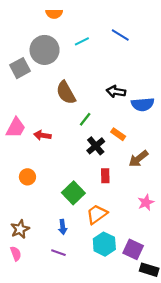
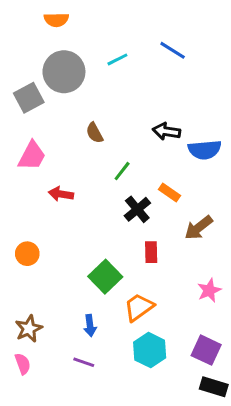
orange semicircle: (54, 14) -> (56, 20), moved
brown semicircle: (66, 93) -> (95, 133), size x0.6
pink trapezoid: (16, 128) -> (32, 156), moved
orange circle: (27, 177) -> (27, 254), moved
purple square: (133, 249) -> (206, 350), moved

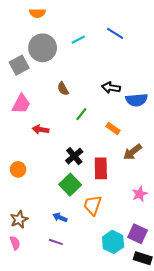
black cross: (137, 209) -> (74, 156), moved
red rectangle: (151, 252) -> (101, 168), size x1.5
orange trapezoid: (139, 307) -> (93, 205), turned -35
blue arrow: (90, 326) -> (60, 217), turned 120
cyan hexagon: (150, 350) -> (113, 242), moved

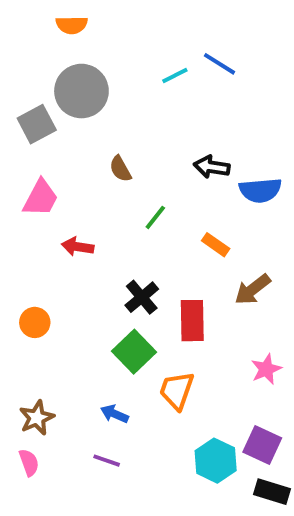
cyan line: (78, 40) -> (175, 75), moved

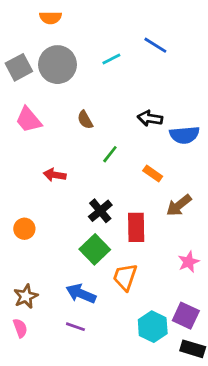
cyan line: (175, 75) -> (111, 59), moved
gray square: (37, 124) -> (19, 67), moved
pink trapezoid: (41, 198) -> (29, 120), moved, turned 112
blue arrow: (115, 414) -> (81, 294), size x1.5

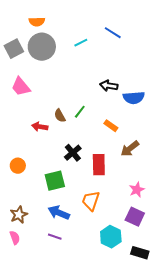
orange semicircle: (51, 18) -> (37, 22), moved
brown semicircle: (85, 120) -> (60, 116), moved
green square: (95, 249) -> (55, 181), moved, turned 30
purple square: (186, 316) -> (135, 217), moved

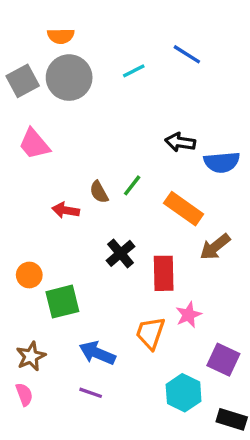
orange rectangle: (111, 126) -> (184, 209), size x1.6
green square: (55, 181) -> (62, 302), moved
pink star: (137, 190) -> (189, 315), moved

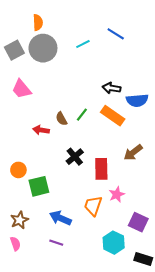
orange semicircle: (61, 36) -> (38, 23), turned -91
orange rectangle: (184, 209) -> (113, 116), moved

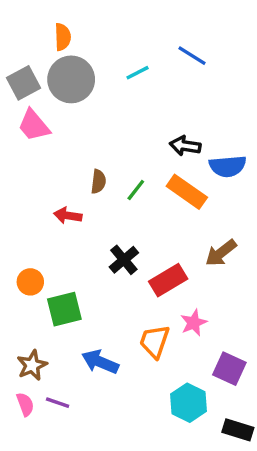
pink trapezoid: (21, 89) -> (34, 125), moved
brown semicircle: (61, 119) -> (98, 182), moved, turned -144
red rectangle: (101, 169) -> (168, 280), turned 60
purple line: (56, 243) -> (58, 403), moved

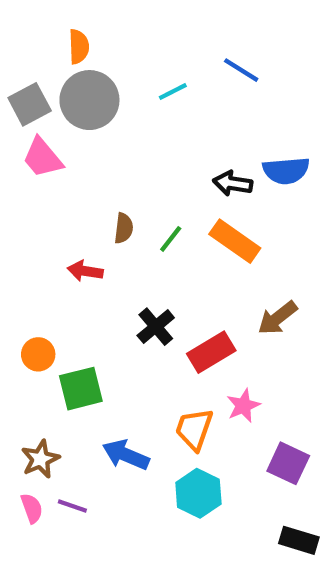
blue semicircle: (228, 166) -> (286, 171), moved
cyan hexagon: (189, 403) -> (198, 493), moved

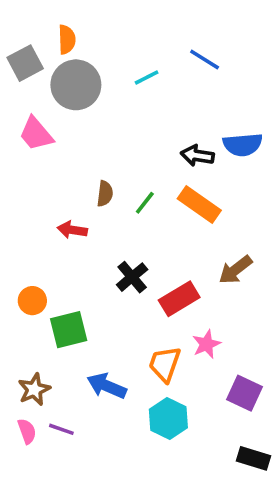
gray square: (30, 104) -> (25, 63), moved

